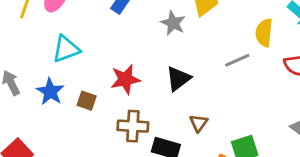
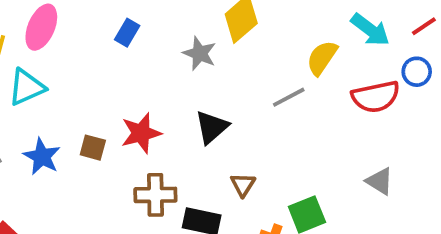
yellow semicircle: (264, 33) -> (322, 58), turned 32
cyan triangle: (66, 49) -> (26, 87), moved
brown square: (87, 101) -> (93, 148), moved

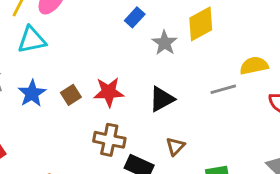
blue rectangle: (127, 33) -> (135, 17), moved
yellow semicircle: (322, 58) -> (254, 66), turned 32
brown square: (93, 148) -> (71, 95), turned 30

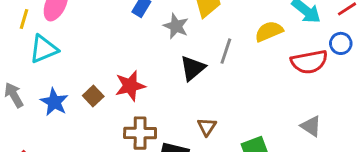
gray line: (223, 89) -> (226, 51), moved, turned -45
black triangle: (162, 99) -> (193, 68), moved

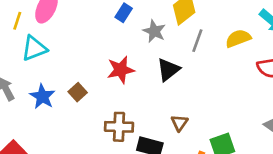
gray line: (226, 51) -> (197, 41), moved
red star: (130, 86) -> (121, 70), moved

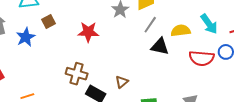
black triangle: (168, 70) -> (160, 46), moved, turned 36
brown square: (78, 92) -> (48, 22), moved

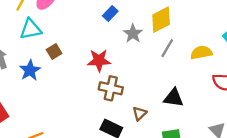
black triangle: (160, 46) -> (173, 98), moved
brown cross: (77, 74) -> (111, 88), moved

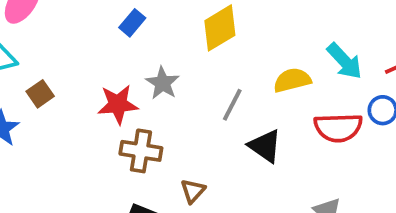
gray star: (133, 34) -> (162, 83), moved
gray line: (167, 48) -> (232, 105), moved
black triangle: (173, 98) -> (265, 146), moved, turned 30

